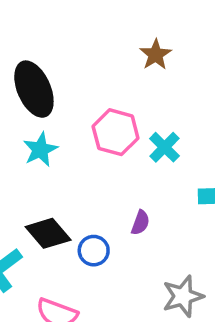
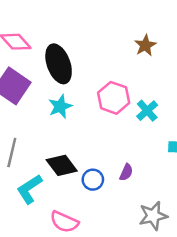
purple semicircle: (140, 223) -> (126, 172), moved

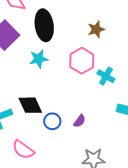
brown star: (145, 45) -> (96, 29), moved
cyan cross: (147, 111) -> (106, 76), turned -30

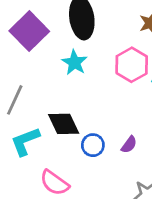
cyan star: (39, 59) -> (75, 62), turned -30

